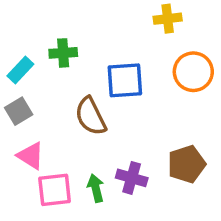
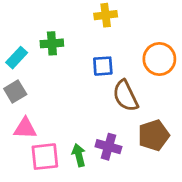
yellow cross: (168, 19) -> (106, 15), moved
blue square: (125, 80) -> (103, 66), size x0.7
brown semicircle: (91, 116) -> (125, 96), moved
pink triangle: (31, 156) -> (25, 128), turned -30

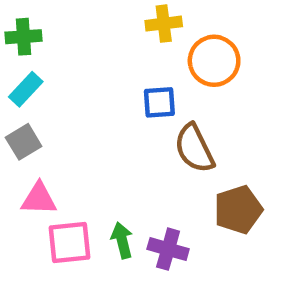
green cross: (52, 43) -> (24, 37), moved
orange circle: (159, 59) -> (214, 61), moved
purple cross: (108, 147) -> (168, 249), moved

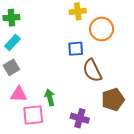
green arrow: (122, 240) -> (50, 97), moved

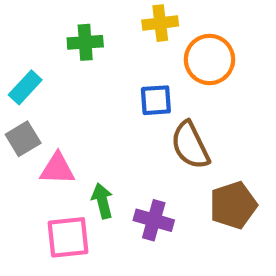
green cross: (11, 18) -> (85, 42), moved
pink triangle: (19, 94) -> (57, 169), moved
purple cross: (80, 118) -> (154, 220), moved

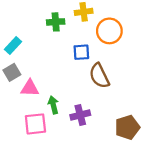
green cross: (85, 42) -> (56, 22), moved
brown pentagon: (233, 205) -> (127, 127), moved
purple cross: (154, 220) -> (80, 115), turned -30

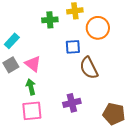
pink triangle: (30, 88) -> (33, 64), moved, turned 36
green arrow: (53, 105) -> (31, 87), moved
brown pentagon: (127, 127) -> (114, 114), turned 30

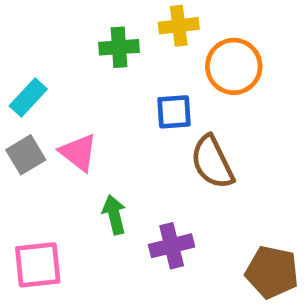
green arrow: (31, 87) -> (114, 215), moved
pink square: (32, 111) -> (38, 265), moved

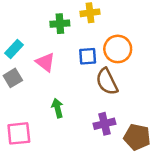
orange circle: (234, 66) -> (118, 49), moved
pink triangle: (78, 152) -> (45, 62), moved
purple cross: (172, 246) -> (104, 124), moved

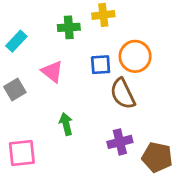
cyan rectangle: (14, 49) -> (16, 41), moved

